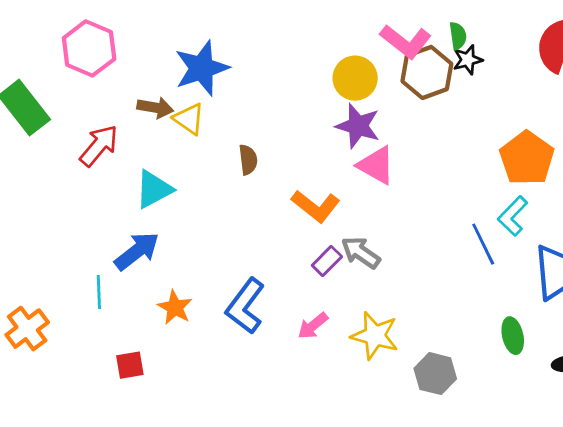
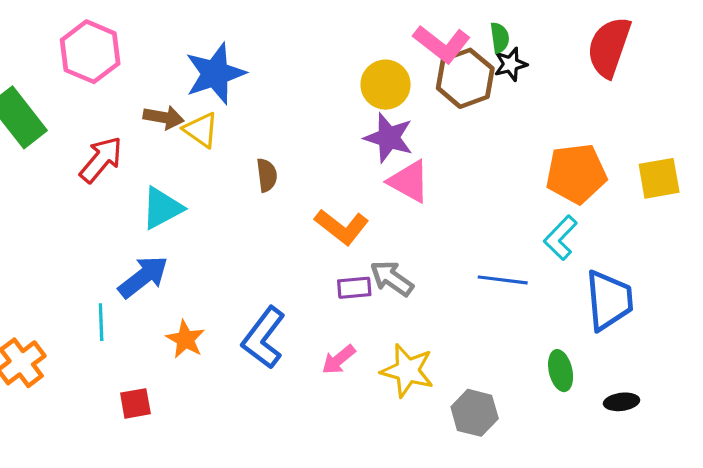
orange pentagon: (527, 158) -> (576, 174), turned 30
blue line: (483, 244) -> (503, 280), moved, turned -57
purple rectangle: (327, 261) -> (354, 288), turned 40

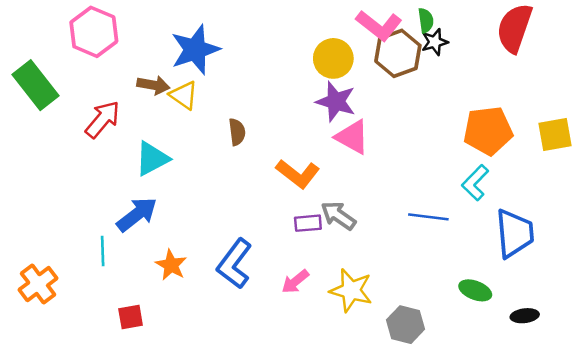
green ellipse: (561, 371) -> (475, 290), turned -56

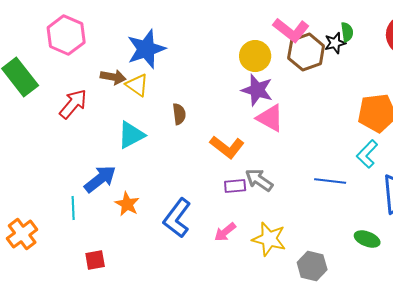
green semicircle: (426, 20) -> (347, 32), moved
cyan triangle: (152, 159) -> (131, 135), moved
orange star: (171, 265) -> (127, 204), moved

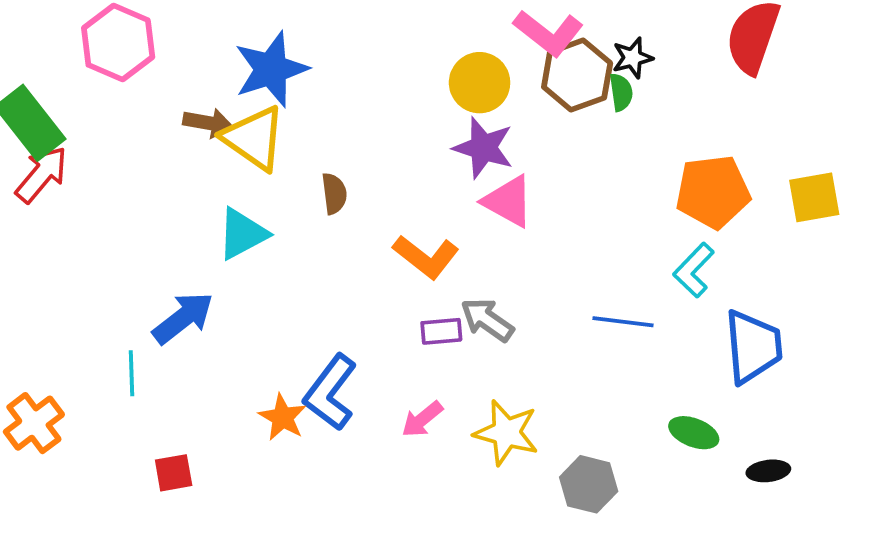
green semicircle: (347, 32) -> (621, 92), moved
yellow triangle: (137, 85) -> (254, 138), size x1.5
red arrow: (73, 104) -> (42, 174), moved
orange star: (127, 204) -> (283, 417), moved

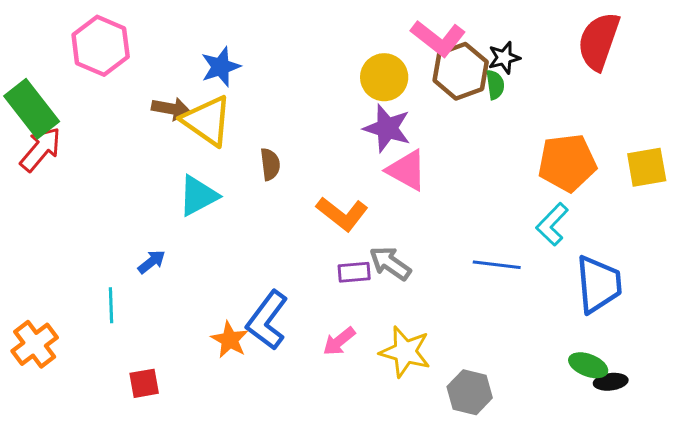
blue star: (271, 69) -> (221, 67), size x0.7
blue arrow: (183, 318) -> (152, 262), size x0.6
green ellipse: (694, 433) -> (588, 365), moved

